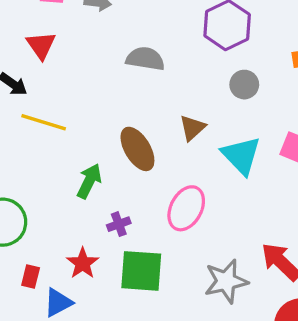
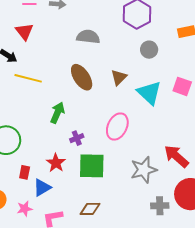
brown ellipse: (137, 149) -> (82, 77), moved

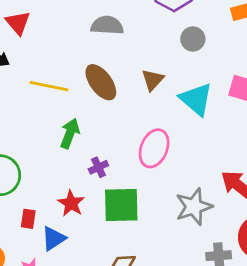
yellow line: (28, 78) -> (49, 86), moved

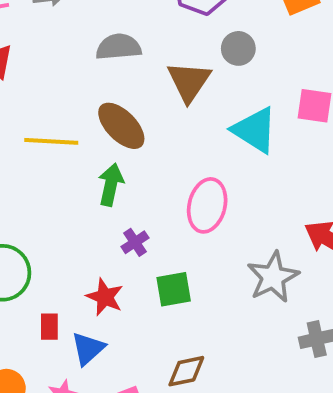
brown triangle: (153, 80) -> (189, 82), moved, size x1.4
green arrow: (70, 133) -> (111, 185), moved
green square: (121, 205) -> (174, 289), size x0.7

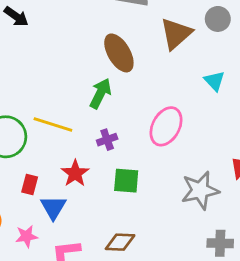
cyan triangle: (255, 130) -> (214, 81), size x0.6
yellow line: (51, 141) -> (53, 125), moved
blue triangle: (88, 349) -> (53, 207), turned -32

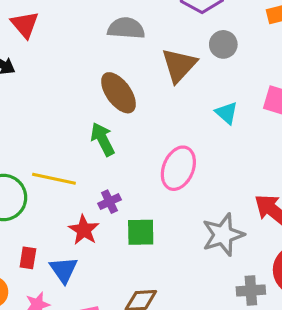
green arrow: (100, 93) -> (103, 139), turned -48
purple cross: (107, 140) -> (109, 202), moved
red rectangle: (30, 184) -> (28, 258), moved

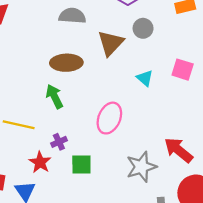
brown ellipse: (118, 93) -> (66, 63), turned -56

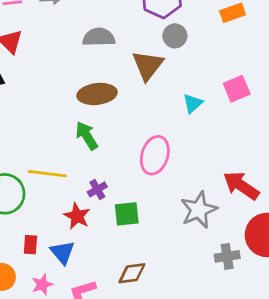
gray circle: (143, 28) -> (175, 36), moved
pink square: (183, 70) -> (237, 89), turned -35
cyan triangle: (145, 78) -> (193, 103), turned 42

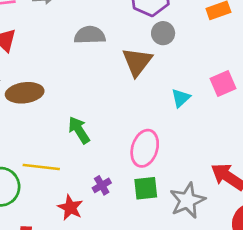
brown ellipse: (97, 94) -> (25, 93), moved
purple cross: (97, 189) -> (102, 185), moved
green square: (127, 214) -> (146, 188), moved

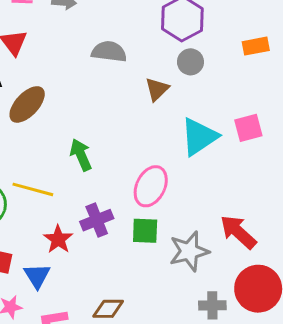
brown triangle: (137, 62) -> (157, 89), size x0.7
brown ellipse: (25, 93) -> (27, 104), turned -48
cyan triangle: (181, 98) -> (199, 137), size x1.8
purple cross: (102, 185) -> (97, 220), size x1.5

